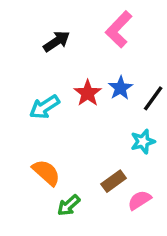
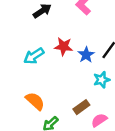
blue star: (120, 88) -> (86, 55), moved
red star: (88, 93) -> (64, 46), turned -30

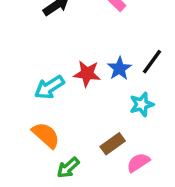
red star: (64, 46) -> (87, 74), moved
cyan arrow: (34, 56) -> (49, 87), moved

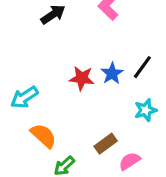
cyan arrow: (49, 87) -> (24, 97), moved
cyan star: (142, 104) -> (146, 110), moved

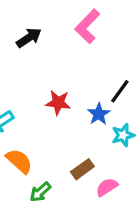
blue star: (112, 73) -> (99, 114), moved

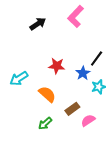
orange semicircle: (19, 161) -> (47, 94), moved

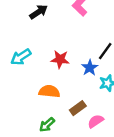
cyan arrow: (19, 78) -> (21, 57), moved
orange semicircle: (47, 94) -> (49, 91), turned -36

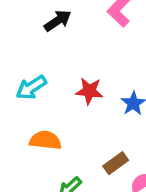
orange semicircle: (49, 91) -> (45, 140), moved

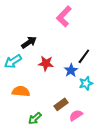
black arrow: (58, 21) -> (29, 42), moved

